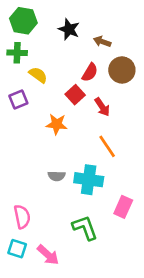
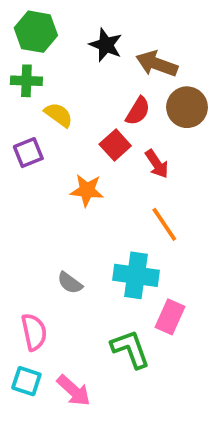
brown arrow: (102, 42) -> (157, 64), size x1.5
gray semicircle: (57, 176) -> (70, 283), moved, turned 35
pink rectangle: (123, 207) -> (170, 317), moved

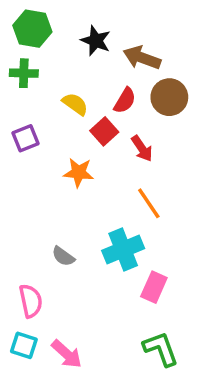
yellow semicircle: (59, 115) -> (75, 104), moved
cyan cross: (136, 275) -> (123, 249), turned -30
green L-shape: (130, 349) -> (161, 349), moved

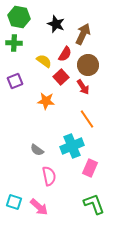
brown arrow: (142, 58) -> (83, 34), turned 95
brown circle: (169, 97) -> (88, 65), moved
red semicircle: (125, 101) -> (65, 54), moved
pink semicircle: (31, 301) -> (49, 176), moved

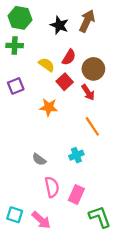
brown arrow: (83, 34) -> (87, 21), moved
cyan cross: (72, 146) -> (76, 155), size x0.6
pink rectangle: (90, 168) -> (76, 195), moved

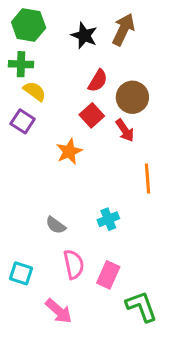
yellow semicircle: (47, 65) -> (35, 91), moved
purple square: (16, 86) -> (23, 121), turned -35
orange star: (49, 107) -> (69, 151), turned -30
orange line: (92, 126) -> (147, 179), moved, turned 30
cyan square: (15, 215) -> (21, 273), moved

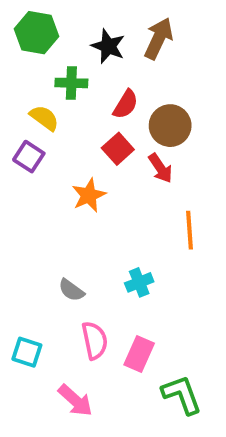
green cross: (21, 64) -> (71, 83), moved

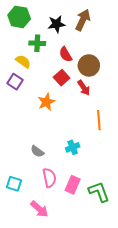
black star: (108, 46) -> (56, 24), turned -30
red semicircle: (126, 104) -> (66, 54), turned 119
green L-shape: (182, 395) -> (99, 192), moved

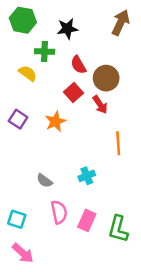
brown arrow: (83, 20) -> (121, 23), moved
purple square: (15, 82) -> (18, 119), moved
green L-shape: (99, 192) -> (118, 229), turned -145
pink arrow: (39, 209) -> (23, 253), moved

